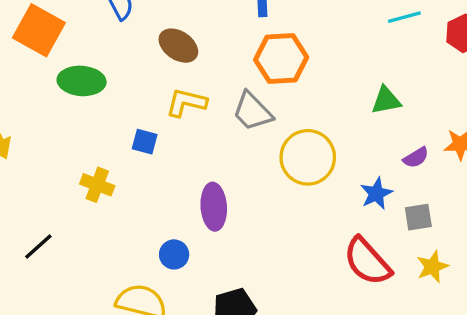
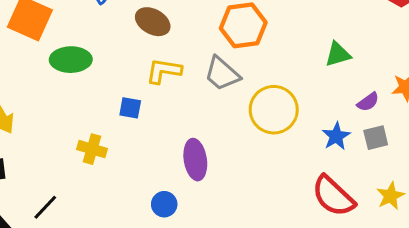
gray square: (418, 217) -> (376, 138), moved

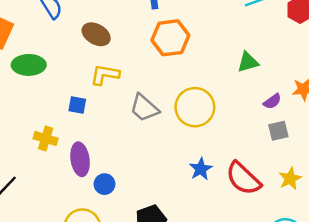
gray trapezoid: (222, 74) -> (144, 108), moved
blue star: (336, 136) -> (201, 169), moved
purple ellipse: (195, 160) -> (80, 159), moved

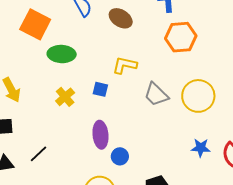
brown ellipse: (96, 34) -> (121, 18), moved
yellow cross: (46, 138) -> (65, 97), moved, turned 30
blue star: (201, 169) -> (201, 148), turned 30

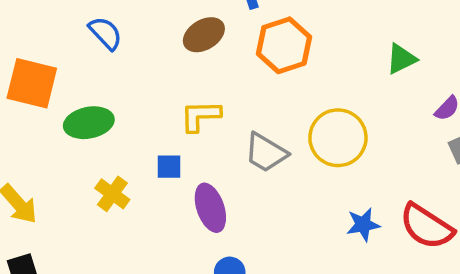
brown ellipse: (121, 18) -> (204, 35), moved, turned -50
purple ellipse: (100, 135) -> (210, 208), moved

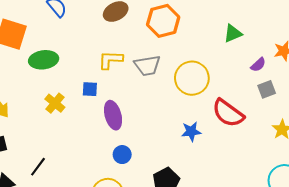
gray trapezoid: (266, 153) -> (147, 66), moved, turned -44
blue star: (363, 225) -> (191, 132), moved
red semicircle: (427, 226) -> (228, 113), moved

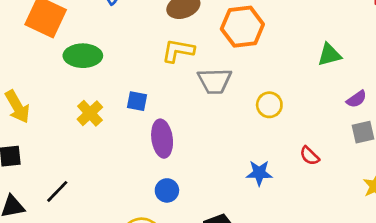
yellow L-shape: (111, 60) -> (178, 51), moved
yellow circle: (192, 78) -> (269, 105), size x0.6
red semicircle: (228, 113) -> (309, 156), size x0.5

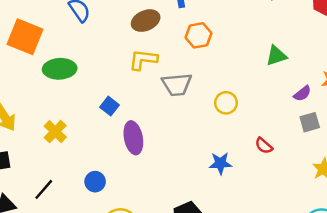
orange hexagon: (242, 27) -> (199, 35), size x0.7
blue square: (137, 101) -> (109, 106), turned 30
yellow cross: (90, 113) -> (55, 132), moved
blue circle: (167, 190) -> (95, 182), moved

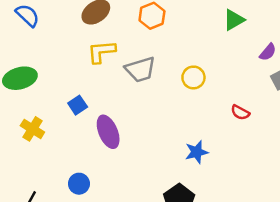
blue square: (109, 106) -> (78, 105), turned 30
yellow cross: (55, 132) -> (32, 129), moved
blue star: (220, 163) -> (197, 152), moved

